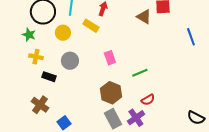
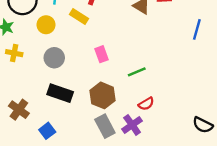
blue line: (191, 37) -> (197, 29), turned 36
black rectangle: (49, 77) -> (60, 93), moved, size x1.5

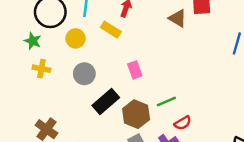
green line: (137, 72) -> (166, 101), moved
black rectangle: (60, 93) -> (106, 101), moved, turned -60

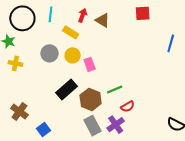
brown triangle: (178, 18) -> (103, 20), moved
yellow circle: (76, 38) -> (73, 55), moved
gray circle: (84, 74) -> (50, 53), moved

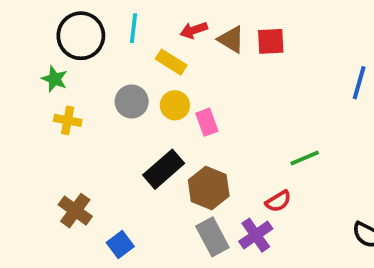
red square: (143, 13) -> (271, 41), moved
red arrow: (83, 15) -> (194, 30), turned -128
green line: (115, 89) -> (305, 158), moved

